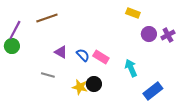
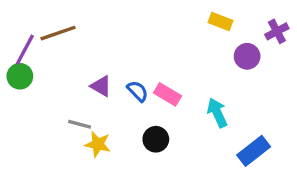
brown line: (47, 18) -> (58, 33), moved
purple cross: (168, 35) -> (277, 31), moved
yellow star: (80, 87) -> (98, 144), moved

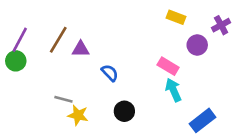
brown line: (58, 33) -> (58, 40), moved, turned -40
purple triangle: (101, 86) -> (81, 49), moved, turned -30
pink rectangle: (167, 94) -> (168, 66), moved

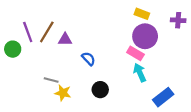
purple cross: (221, 25) -> (178, 20), turned 32
purple line: (20, 40) -> (28, 32), moved, turned -48
purple circle: (197, 45) -> (145, 36), moved, size x1.5

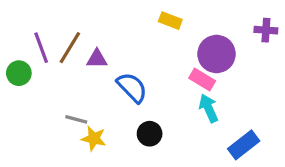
yellow rectangle: (142, 14) -> (170, 21), moved
blue semicircle: (88, 59) -> (132, 87), size x1.5

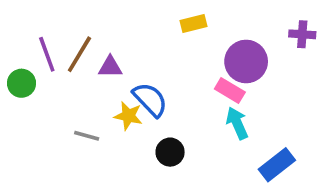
yellow rectangle: (170, 21) -> (194, 23), turned -35
yellow star: (94, 138) -> (128, 116), moved

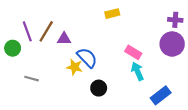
purple circle: (246, 61) -> (172, 44), moved
gray line: (87, 136) -> (31, 79), moved

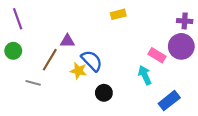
purple line: (27, 31) -> (18, 19), moved
brown line: (46, 31) -> (50, 60), moved
pink rectangle: (133, 52) -> (157, 55), moved

